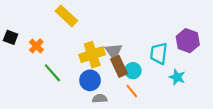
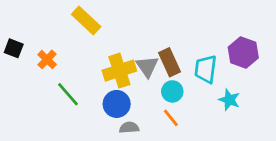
brown rectangle: (119, 66) -> (169, 62), moved

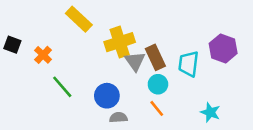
yellow cross: (119, 71) -> (120, 42), moved
cyan star: (229, 100) -> (210, 112), moved

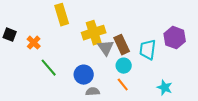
yellow rectangle: (79, 19) -> (62, 15), turned 30

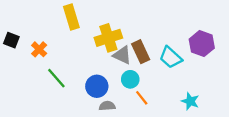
gray triangle: (106, 48) -> (122, 55), turned -30
cyan trapezoid: (148, 50) -> (171, 57), turned -55
cyan circle: (124, 66) -> (130, 79), moved

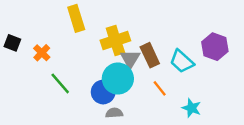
gray triangle: (122, 55) -> (130, 59), turned 36
cyan circle: (130, 79) -> (118, 79), moved, size x1.6
orange line: (142, 98) -> (160, 88), moved
cyan star: (190, 101) -> (192, 108), moved

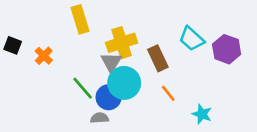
gray triangle: (130, 59) -> (111, 62), moved
cyan trapezoid: (182, 61) -> (192, 39), moved
green line: (60, 83) -> (83, 88), moved
gray semicircle: (114, 113) -> (99, 118), moved

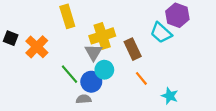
purple hexagon: (227, 49) -> (177, 15), moved
orange cross: (44, 56) -> (37, 47), size x1.5
cyan circle: (124, 83) -> (104, 70), size x0.7

